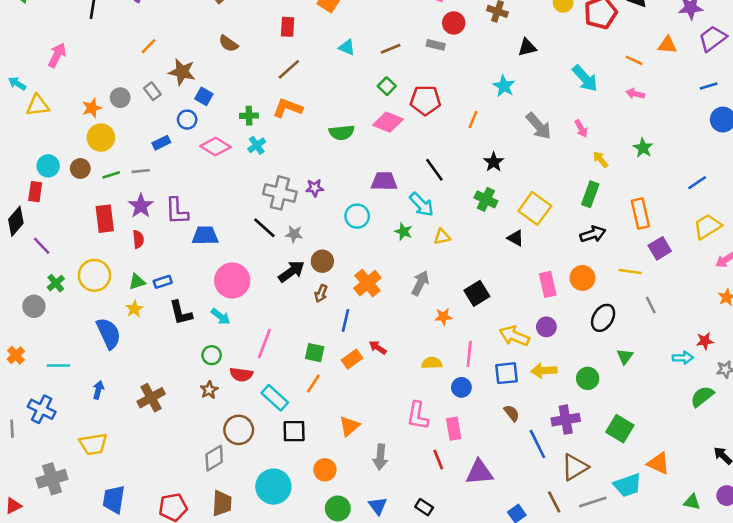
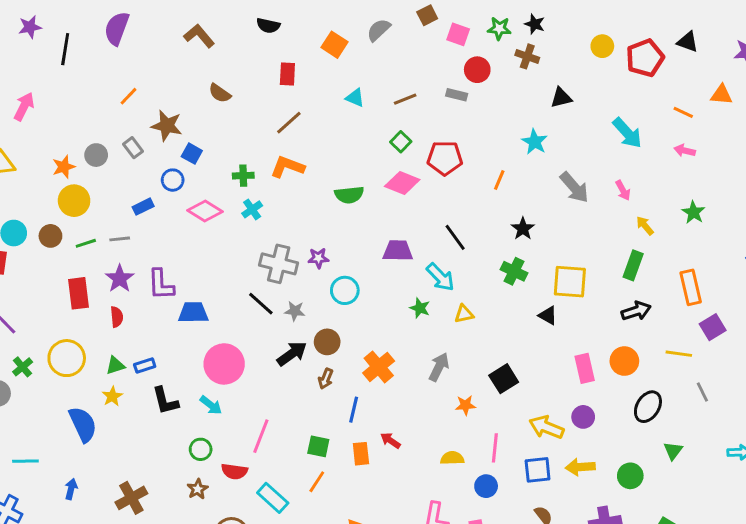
yellow square: (535, 208) -> (570, 282), turned -32
cyan circle: (357, 216) -> (345, 290), moved
orange rectangle: (352, 359) -> (361, 454), turned -60

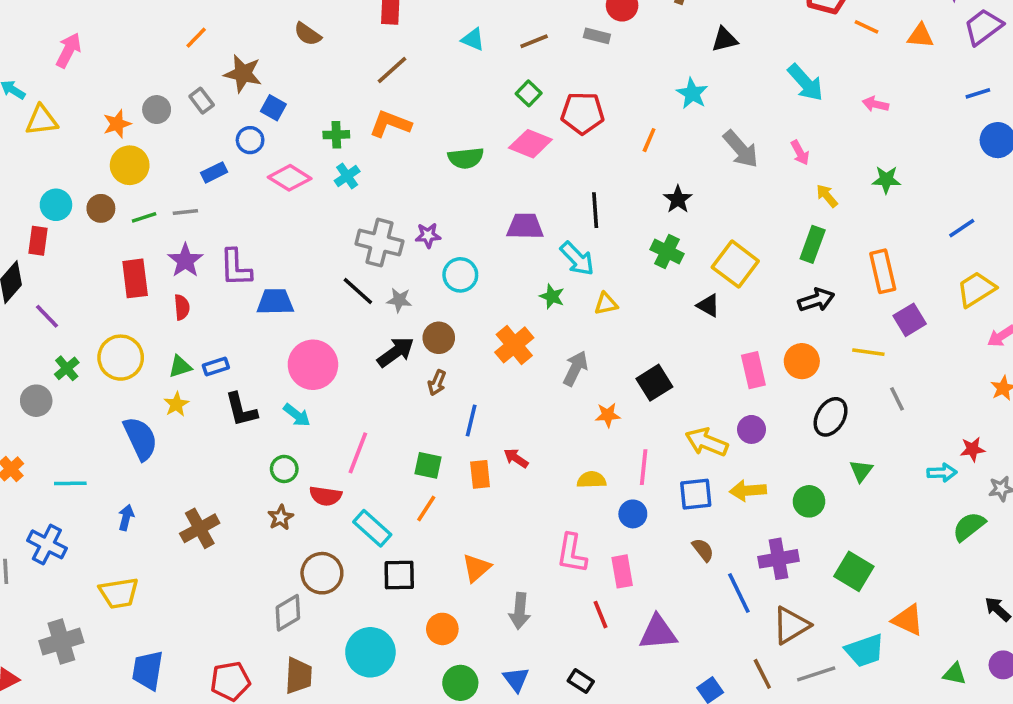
orange line: (683, 112) -> (866, 27), moved
green star: (694, 212) -> (886, 180), turned -30
black line: (455, 237) -> (595, 210), turned 32
yellow square: (570, 282) -> (735, 264), turned 33
orange cross: (379, 367) -> (514, 345), moved

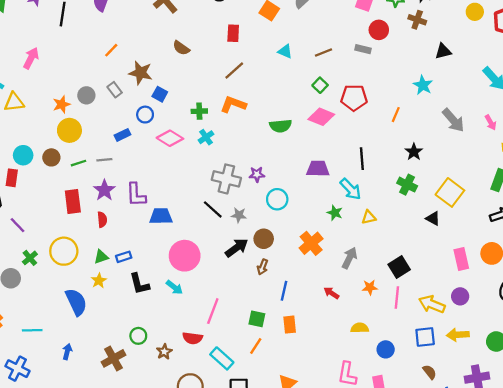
red arrow: (516, 458) -> (331, 293), moved
pink line: (644, 467) -> (397, 297), moved
green circle: (284, 469) -> (138, 336), moved

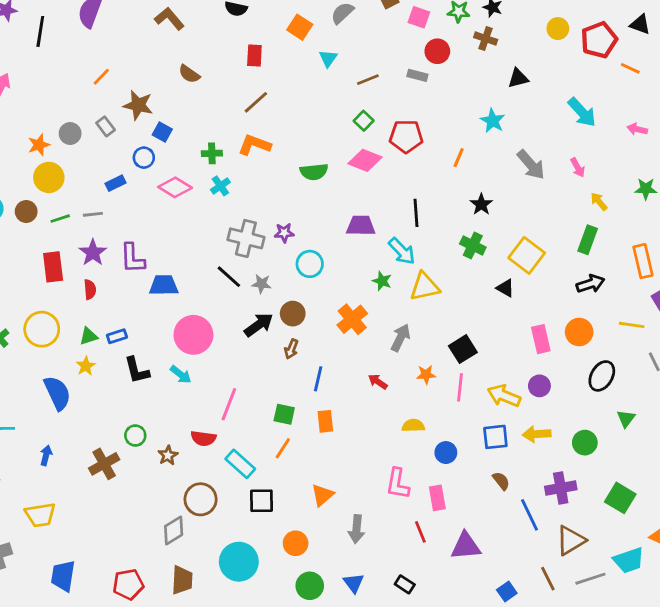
cyan triangle: (285, 51) -> (328, 58), moved, turned 42
yellow triangle: (369, 217) -> (425, 287), size x1.6

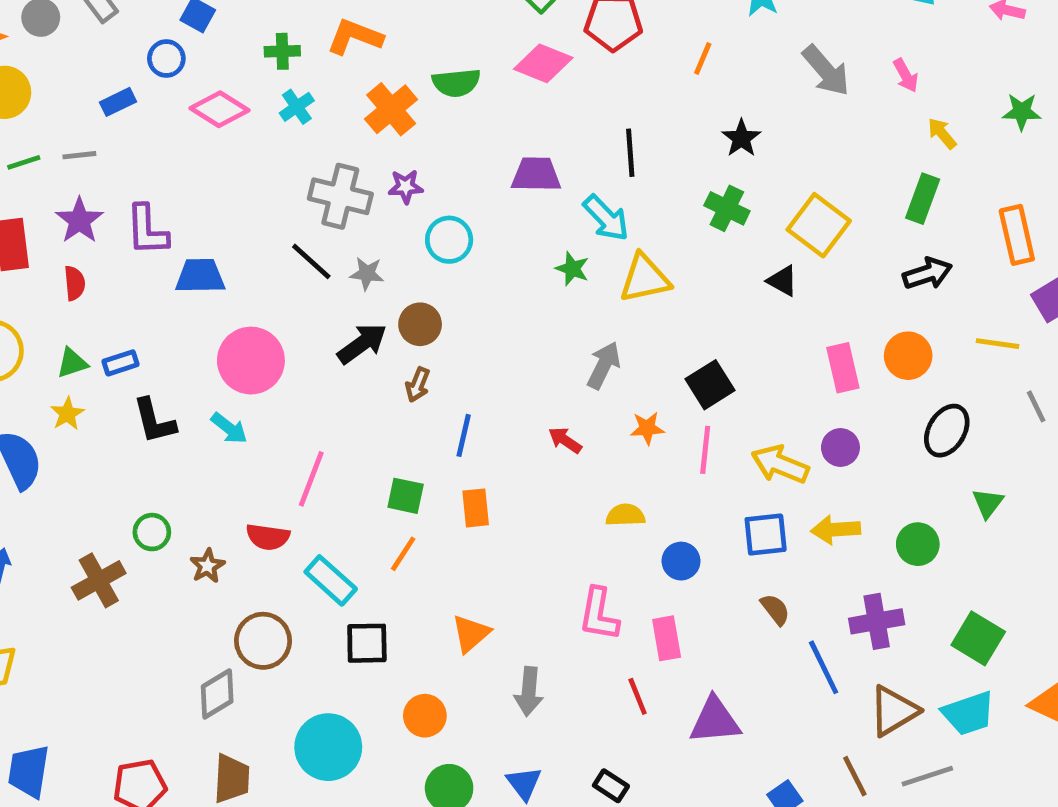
orange cross: (352, 319) -> (391, 109), moved
cyan trapezoid: (629, 560) -> (969, 713), moved

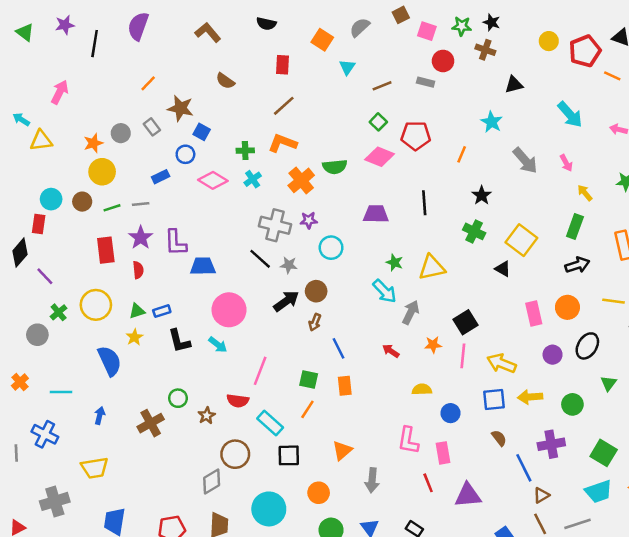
cyan arrow: (606, 218) -> (385, 291), moved
blue line: (464, 435) -> (339, 348), turned -40
purple circle: (840, 447) -> (553, 355), moved
brown triangle: (894, 711) -> (541, 495), moved, size x0.6

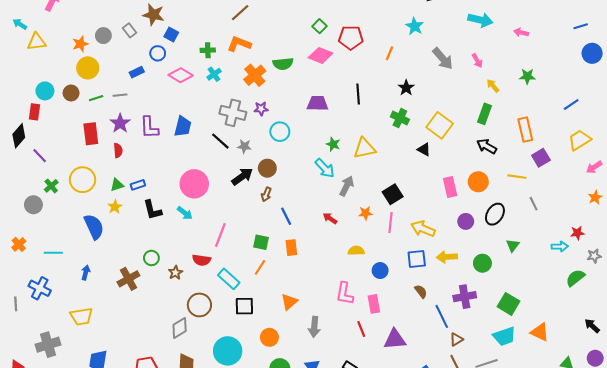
cyan arrow: (570, 114) -> (480, 20), turned -35
black arrow: (577, 265) -> (487, 146), turned -132
blue trapezoid: (203, 266) -> (183, 126), moved, turned 105

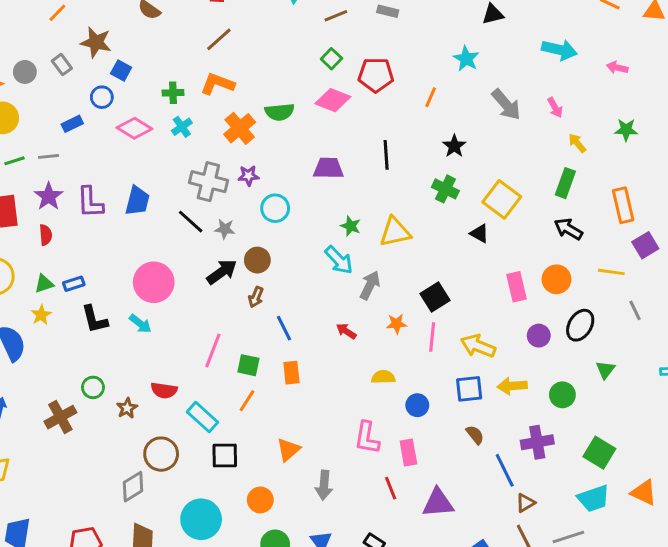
pink line: (220, 235) -> (213, 350), moved

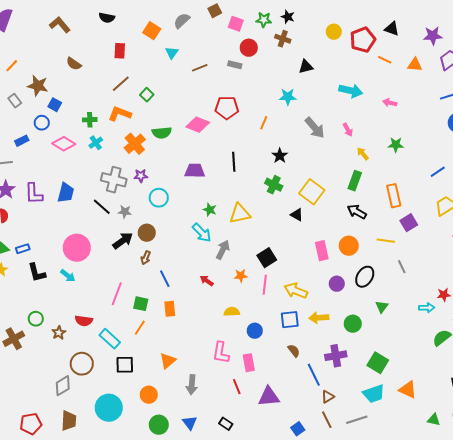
green square: (331, 59) -> (147, 95), moved
cyan star: (466, 59) -> (288, 97), turned -30

